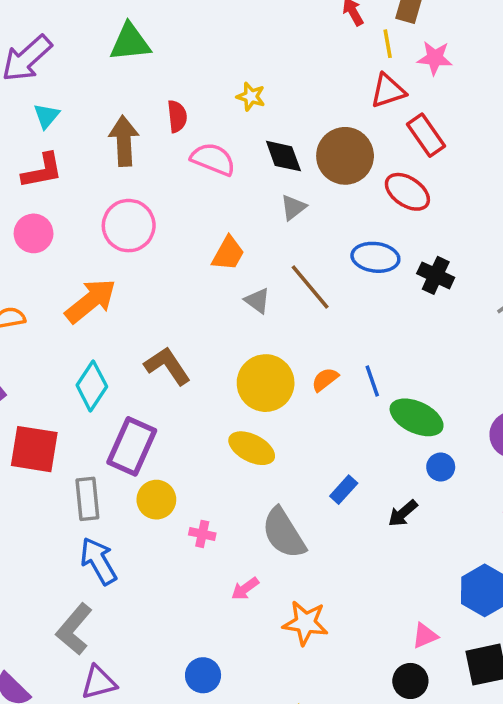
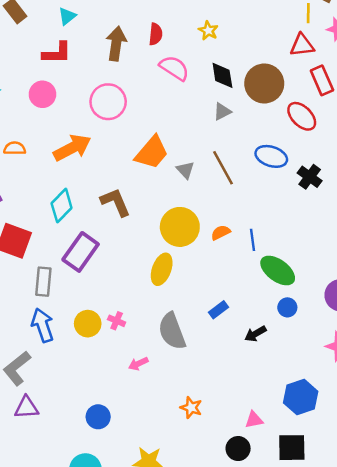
orange trapezoid: (228, 253) -> (152, 152), moved, size x1.4
yellow ellipse: (252, 448) -> (162, 269), turned 72
yellow circle: (156, 500) -> (88, 324), moved
orange star: (305, 623) -> (191, 408), moved, size x0.7

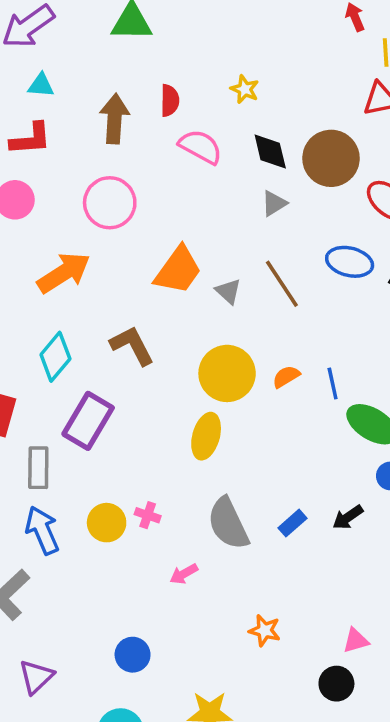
cyan triangle: (67, 16) -> (41, 85), turned 48
blue rectangle: (219, 310) -> (292, 523), moved
purple triangle: (26, 408) -> (36, 677), moved, turned -35

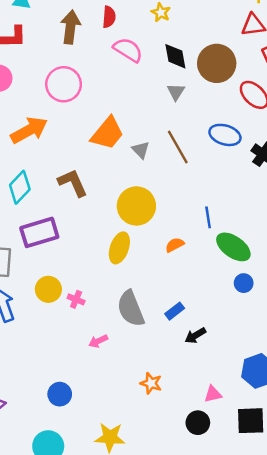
gray triangle: (274, 203) -> (176, 92), turned -30
orange semicircle: (286, 377) -> (175, 245), moved
purple rectangle: (88, 421) -> (39, 232), turned 39
black arrow: (348, 517) -> (195, 336), moved
yellow circle: (107, 523) -> (48, 289), moved

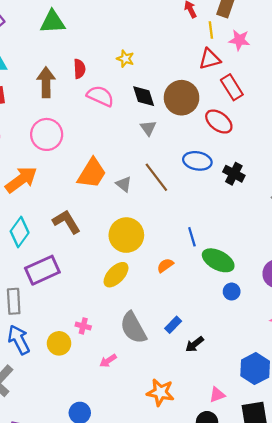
yellow ellipse: (119, 248) -> (116, 275), turned 32
yellow circle: (48, 289) -> (59, 343), moved
orange star: (151, 383) -> (160, 392), size x1.4

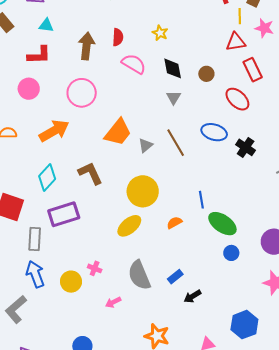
brown circle: (182, 98) -> (206, 74), size x0.5
gray triangle: (124, 184) -> (146, 145), turned 35

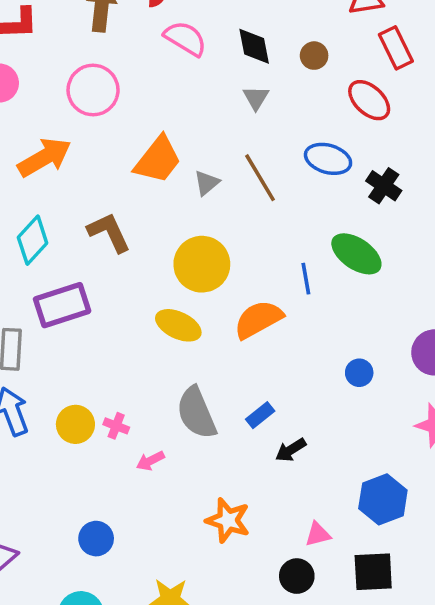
orange semicircle: (174, 223) -> (258, 319), size x1.8
green ellipse: (222, 224) -> (356, 254), moved
yellow ellipse: (129, 226) -> (178, 325), turned 65
pink cross: (95, 268) -> (116, 426), moved

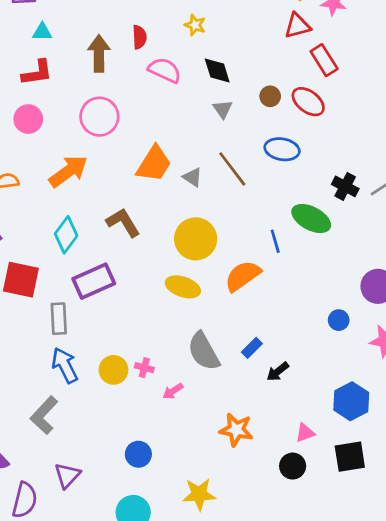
brown circle: (314, 56) -> (270, 96), moved
gray triangle: (207, 183) -> (193, 177), turned -40
black cross: (384, 186) -> (345, 186), moved
blue circle: (359, 373) -> (339, 320), moved

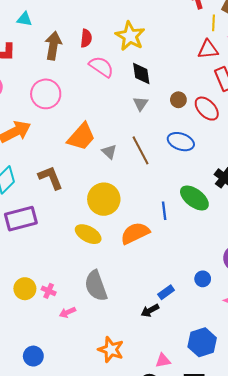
yellow star: (195, 25) -> (130, 36), size x1.8
cyan triangle: (42, 32) -> (24, 19), moved
blue rectangle: (252, 348) -> (166, 292), moved

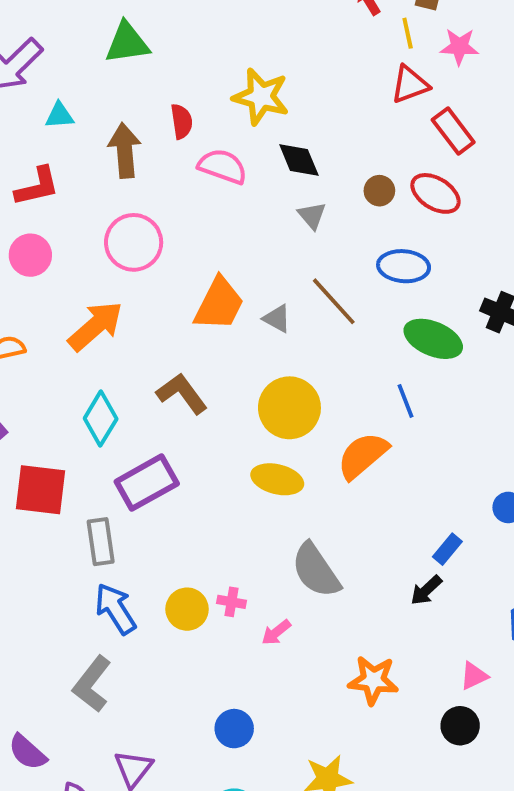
green ellipse: (194, 198) -> (433, 339), moved

